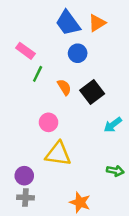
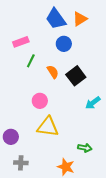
pink rectangle: (25, 51) -> (21, 42), turned -56
green arrow: (115, 171) -> (85, 148), moved
purple circle: (24, 176) -> (11, 137), moved

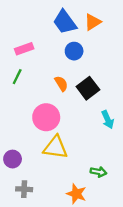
green line: (31, 61) -> (17, 77), moved
pink circle: (40, 101) -> (46, 117), size x1.5
cyan arrow: (93, 103) -> (108, 120), turned -77

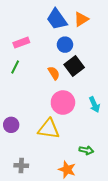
black square: (88, 88) -> (74, 66), moved
pink circle: (46, 117) -> (63, 103), moved
purple circle: (13, 159) -> (11, 125), moved

